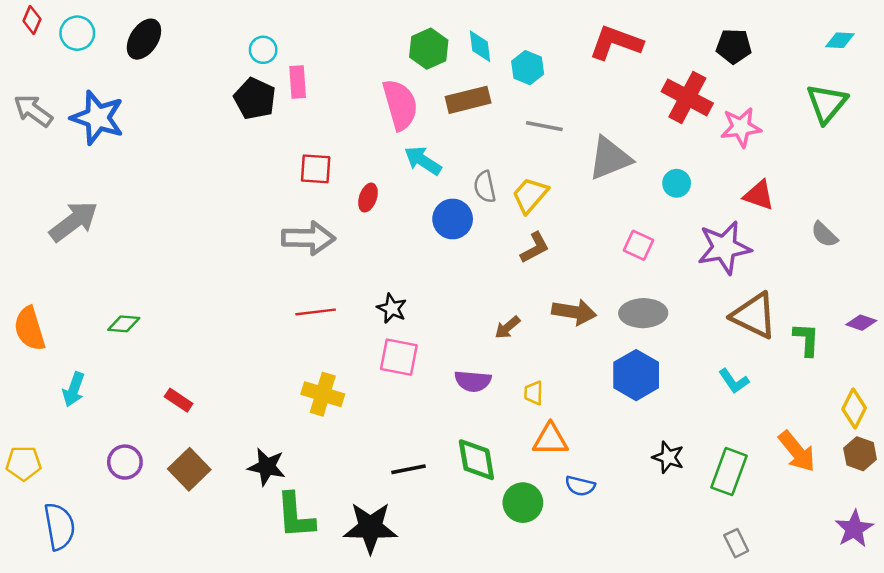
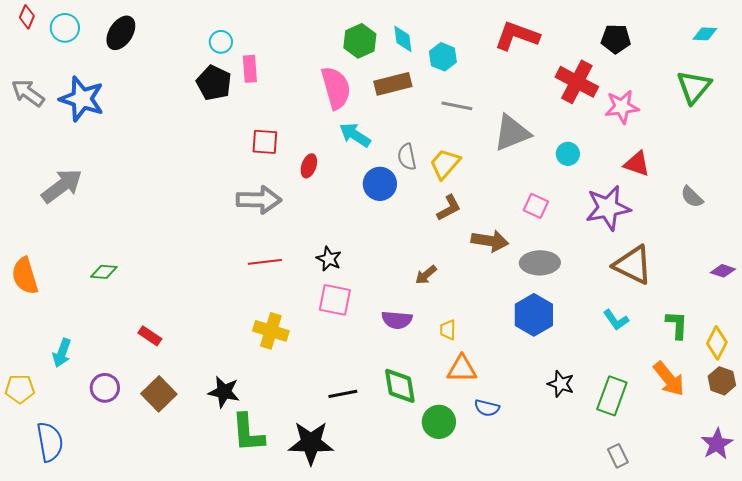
brown arrow: (574, 312) -> (490, 241), moved
green L-shape: (806, 339) -> (677, 325), moved
cyan arrow: (74, 389) -> (62, 353), moved

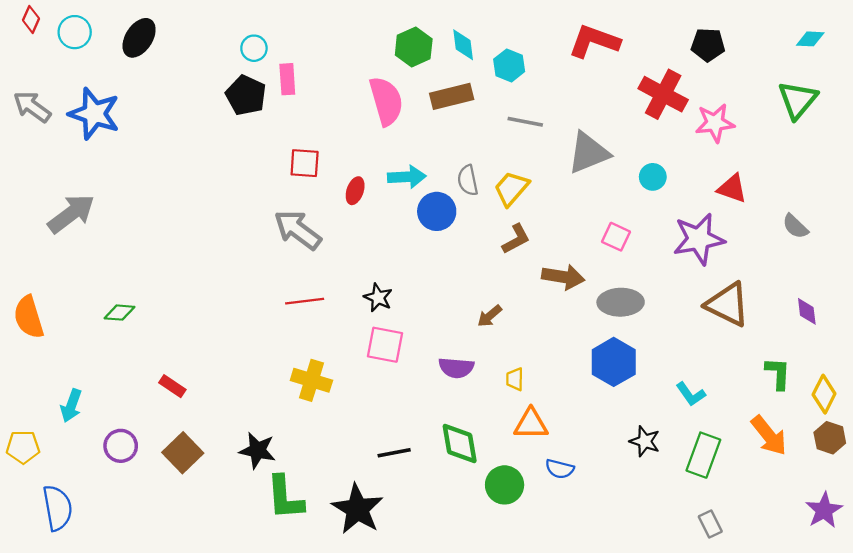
cyan arrow: (355, 135) -> (407, 177), moved, turned 144
gray arrow: (259, 200) -> (298, 230), turned -144
purple diamond: (723, 271) -> (807, 311), moved, turned 65
cyan L-shape: (616, 320) -> (691, 394), moved
black star: (311, 443) -> (357, 509), turned 30

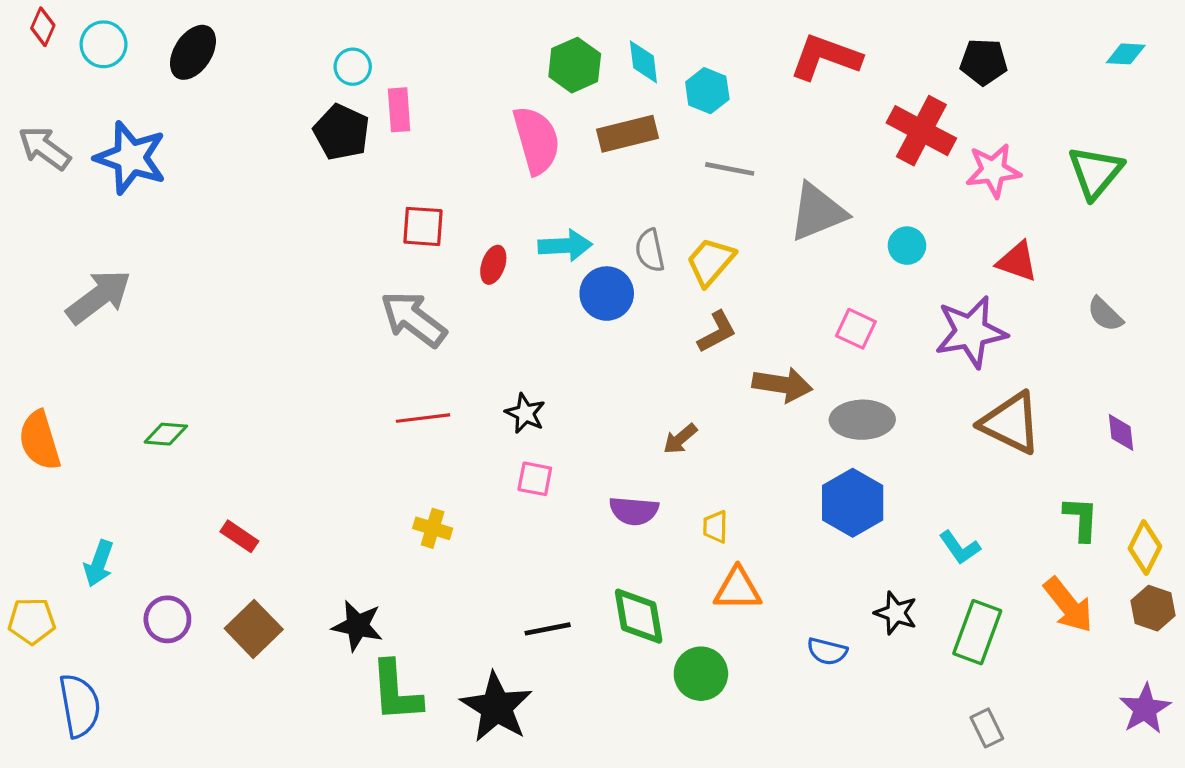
green triangle: (798, 100) -> (1095, 172), moved
pink square: (385, 345) -> (535, 479), size x0.7
yellow cross: (311, 380) -> (433, 528), size x0.7
blue semicircle: (560, 469) -> (827, 651), moved

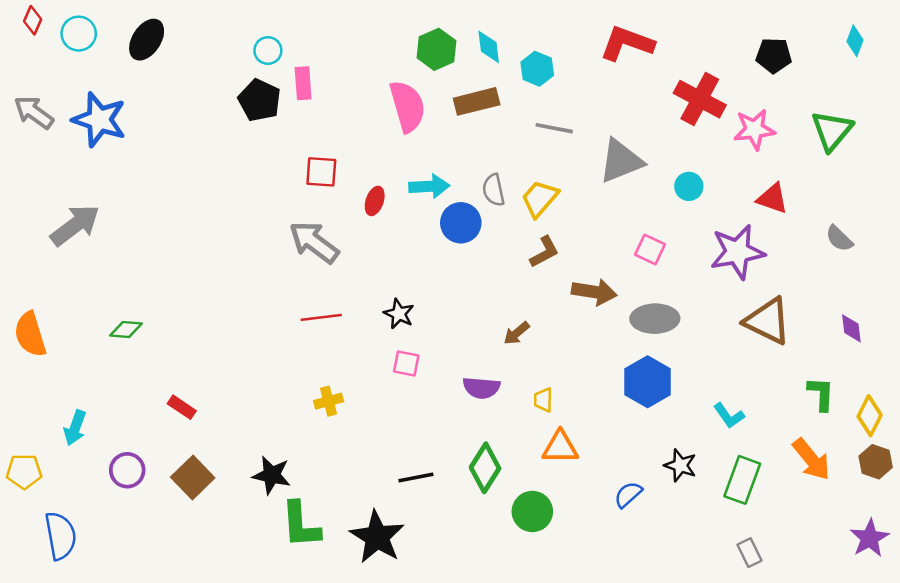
cyan diamond: (1126, 54) -> (855, 41), turned -72
black pentagon: (984, 62) -> (774, 55), moved
yellow cross: (433, 528) -> (329, 401), turned -32
green diamond: (639, 616) -> (485, 468), turned 42
blue semicircle: (827, 651) -> (628, 494), turned 124

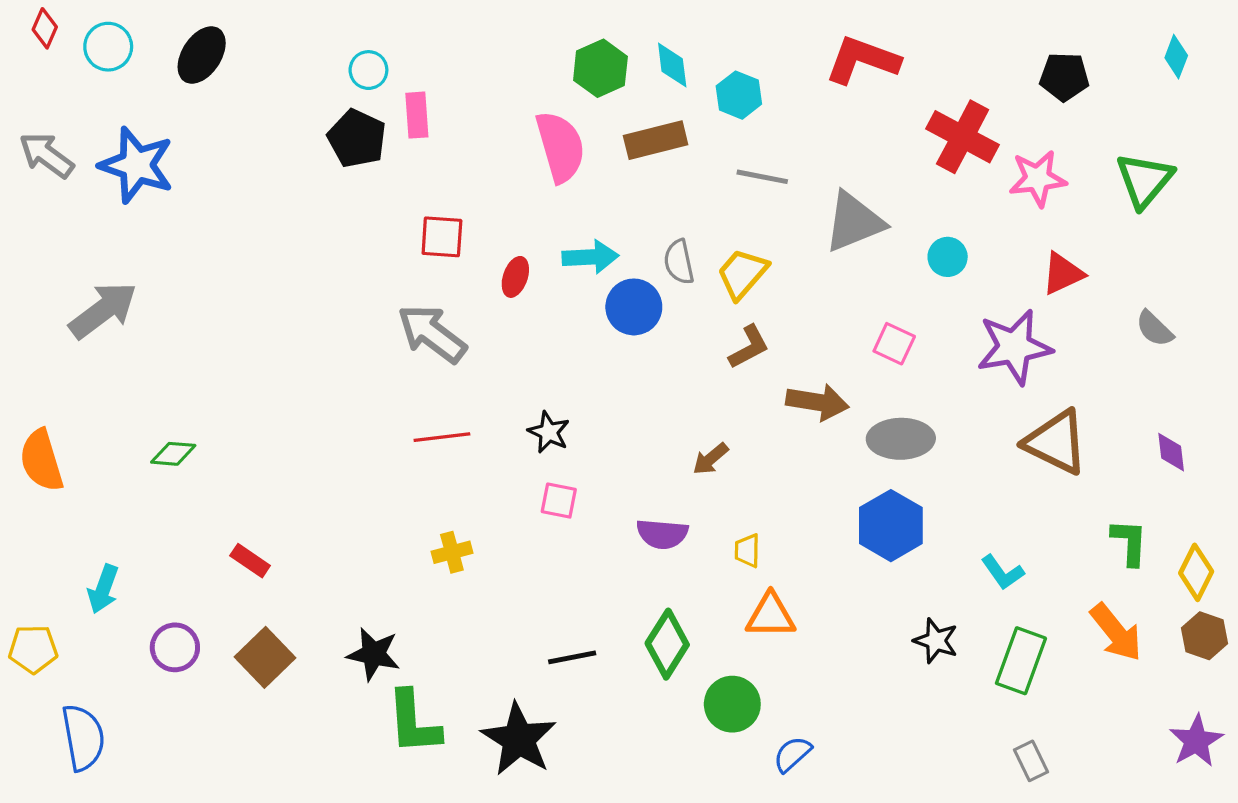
red triangle: (773, 199) -> (1063, 274), turned -44
blue semicircle: (628, 494) -> (792, 754), moved

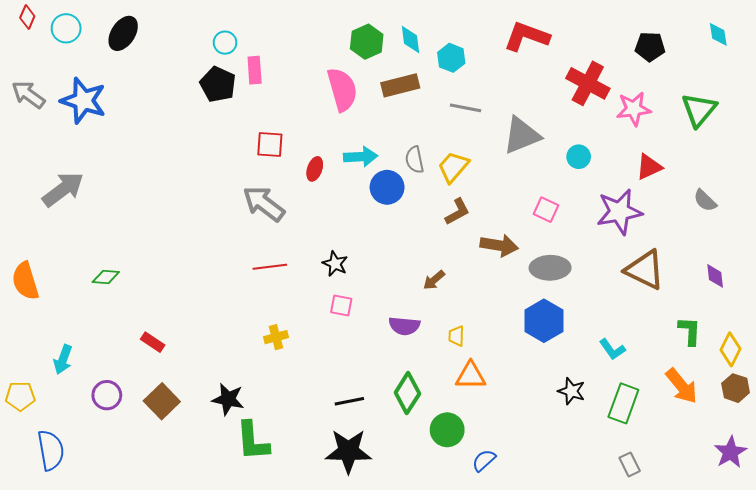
cyan diamond: (1176, 57) -> (718, 34), turned -30
black star: (519, 739) -> (348, 451), moved, turned -30

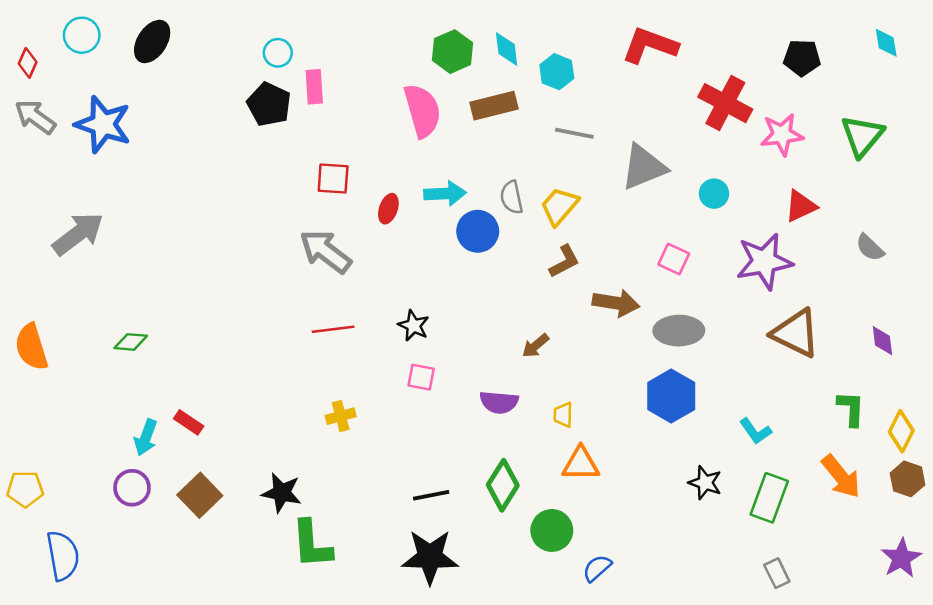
red diamond: (27, 17) -> (28, 63), moved
cyan arrow: (63, 359) -> (146, 437), moved

